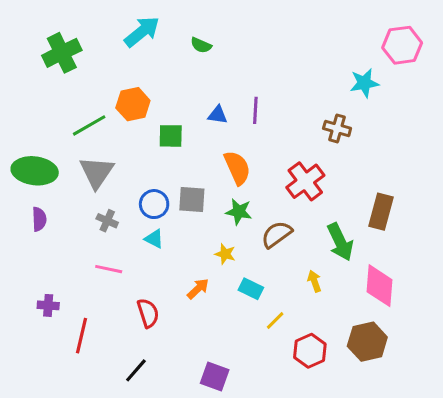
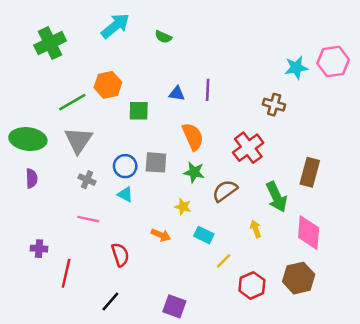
pink hexagon: (402, 45) -> (333, 62), moved
orange arrow: (198, 289) -> (161, 235), turned 66

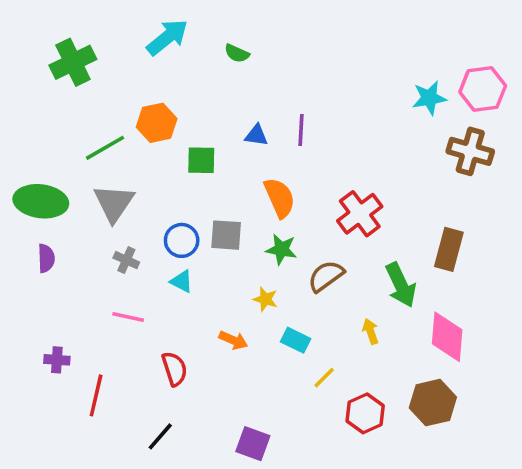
brown cross: (274, 105) -> (470, 151), moved, size x1.4

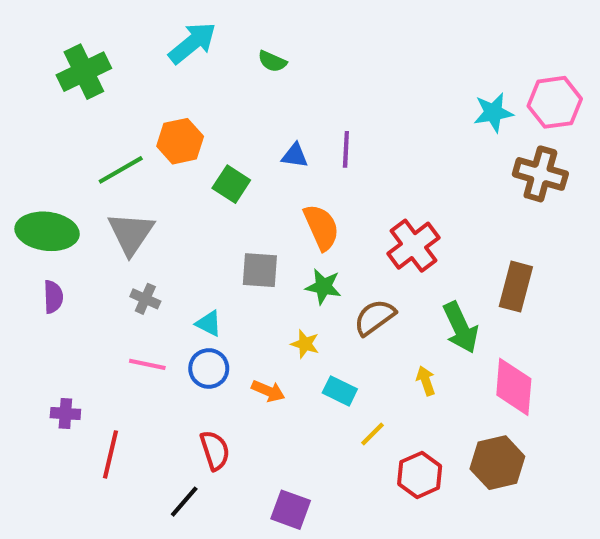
green square: (201, 160) -> (231, 184), turned 32
blue circle: (182, 240) -> (209, 368), moved
red semicircle: (174, 369) -> (215, 450), moved

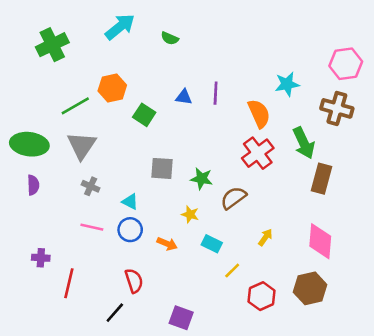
cyan star: (493, 113) -> (287, 84), moved
orange semicircle: (321, 227) -> (259, 114), moved
green arrow: (461, 328) -> (304, 143), moved
yellow arrow: (426, 381) -> (265, 237), turned 54

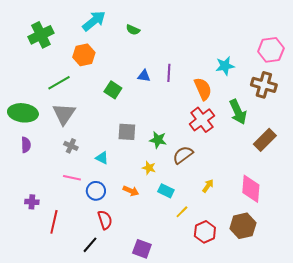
orange hexagon: (112, 88) -> (84, 55), moved
brown rectangle: (322, 179) -> (265, 140), moved, turned 30
blue circle: (130, 230) -> (96, 191), moved

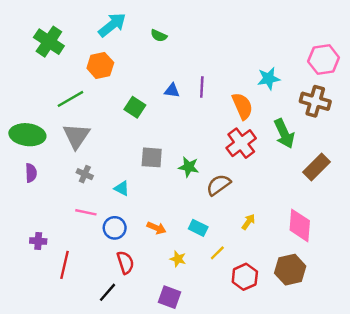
green cross: (41, 35) -> (49, 42), turned -30
yellow star: (149, 168) -> (178, 259), moved

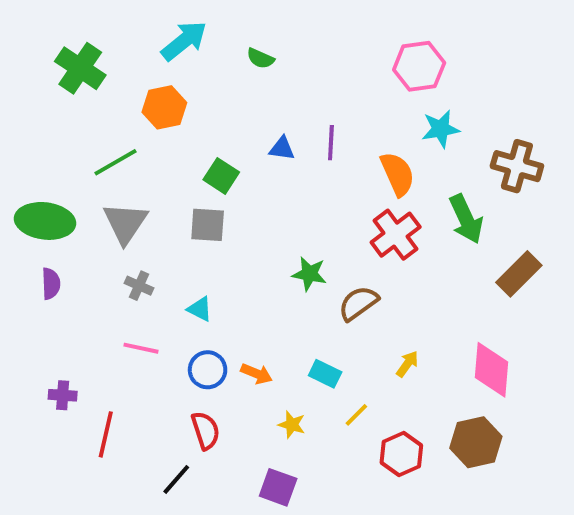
pink hexagon: (324, 59) -> (419, 66), moved
gray square: (152, 157) -> (208, 225), moved
blue circle: (115, 228) -> (208, 370), moved

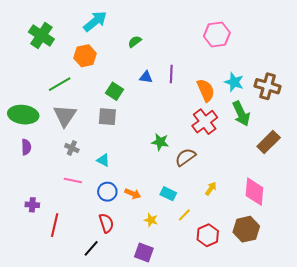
green semicircle: (260, 58) -> (135, 42), moved, turned 120
cyan star: (441, 129) -> (234, 82), moved, turned 30

